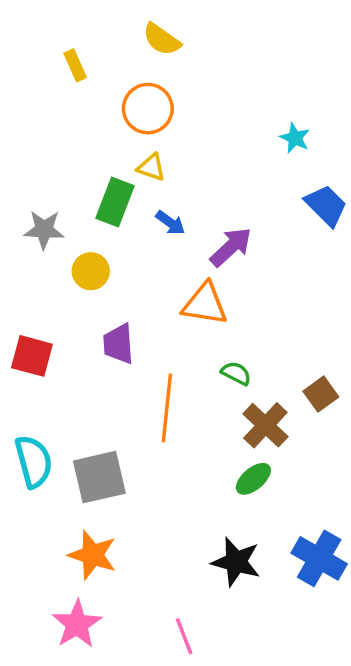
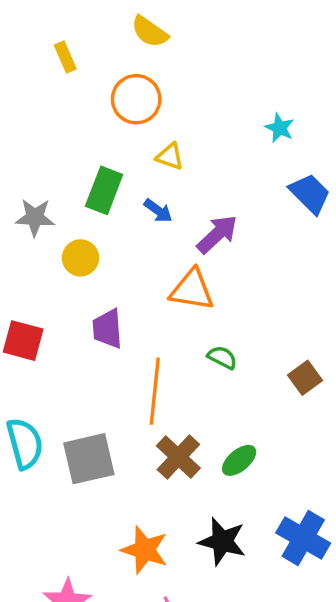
yellow triangle: (151, 167) -> (170, 157), moved
brown cross: (265, 425) -> (178, 457), moved
orange star: (92, 555) -> (145, 550), moved

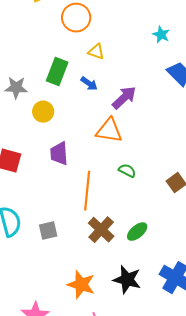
gray square: (89, 459) -> (48, 231), size x0.6

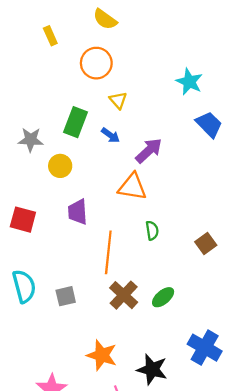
cyan star: (161, 35) -> (189, 82), size x1.4
yellow triangle: (96, 52) -> (118, 100), turned 30
green semicircle: (127, 171) -> (152, 230), turned 54
black star: (127, 280) -> (152, 369), moved

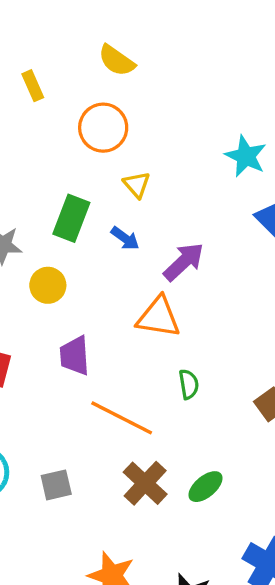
orange line: (108, 252) -> (122, 418), turned -69

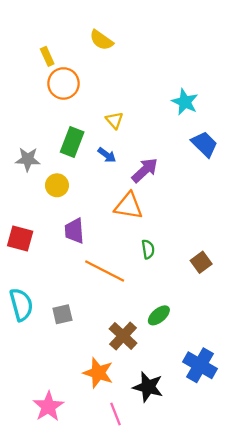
orange circle: (103, 128) -> (63, 83), moved
brown cross: (145, 483) -> (123, 336), moved

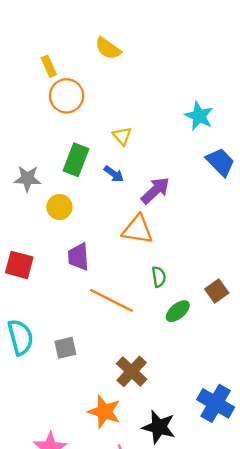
green ellipse: (159, 315) -> (178, 311), moved

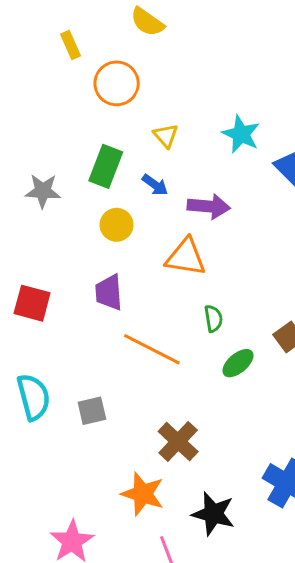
orange circle: (67, 96) -> (117, 83), moved
cyan star: (199, 116) -> (241, 134), moved
purple arrow: (155, 190) -> (209, 206), turned 48
yellow circle: (59, 207) -> (117, 225), moved

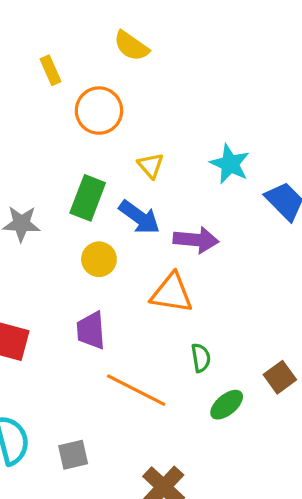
blue arrow: (155, 185) -> (139, 217), size x1.5

